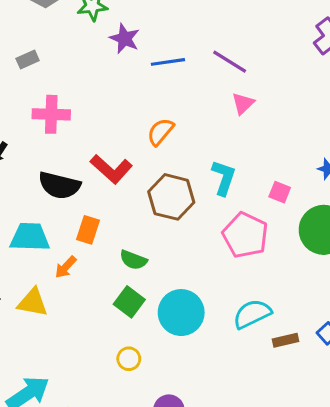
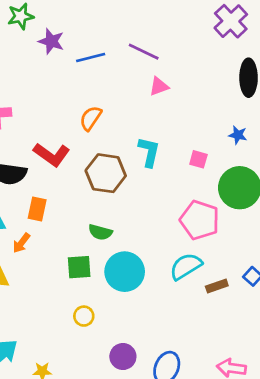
pink triangle: (243, 103) -> (159, 86), turned 30
pink pentagon: (245, 235) -> (200, 220), moved
green semicircle: (133, 260) -> (100, 232), moved
green square: (129, 302) -> (79, 267), turned -35

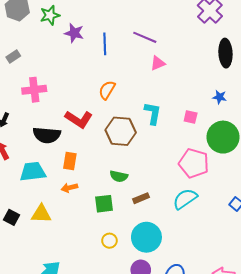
blue line: (91, 57) -> (105, 44), turned -75
orange arrow: (21, 243) -> (69, 188), moved, turned 42
cyan circle: (125, 272) -> (146, 237), moved
brown rectangle: (217, 286) -> (141, 198), moved

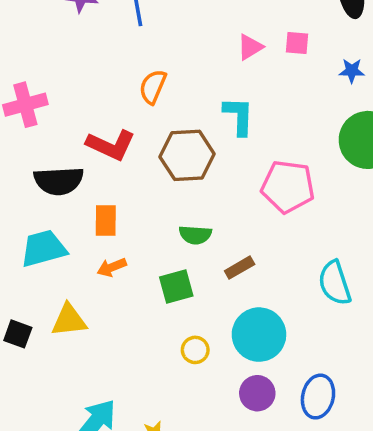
pink triangle: (158, 63) -> (250, 47), moved
pink square: (191, 117) -> (297, 43), moved
pink pentagon: (194, 163) -> (288, 187), moved
cyan semicircle: (185, 199) -> (335, 283), moved, turned -65

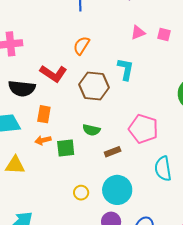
pink pentagon: (288, 187) -> (143, 129), moved
green square: (176, 287) -> (66, 148), moved

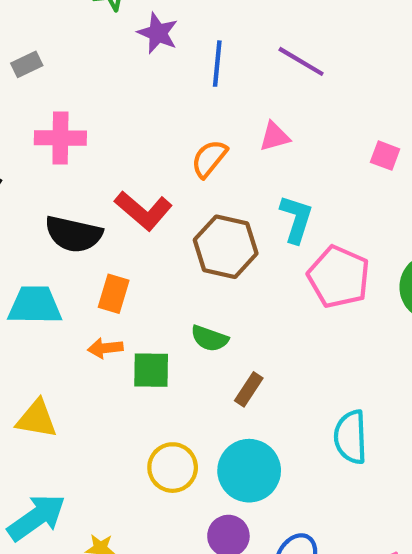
pink triangle: (138, 33) -> (275, 137), moved
pink pentagon: (143, 129) -> (339, 277), moved
brown rectangle: (113, 152) -> (249, 389), turned -42
yellow triangle: (15, 165) -> (37, 419), moved
yellow circle: (81, 193) -> (173, 468), size x1.5

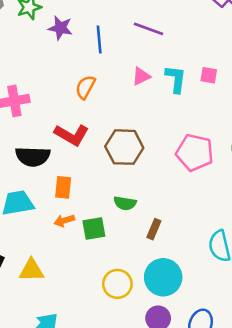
orange semicircle: (209, 159) -> (85, 87), moved
cyan L-shape: (296, 219) -> (176, 79), moved

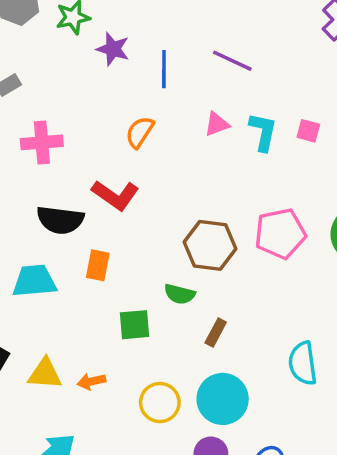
brown hexagon: (124, 147) -> (210, 245), moved
pink pentagon: (195, 152) -> (280, 234), turned -30
orange arrow: (64, 221) -> (91, 381), moved

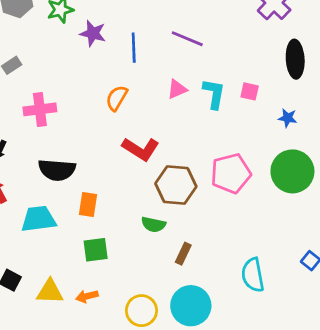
red L-shape: (115, 195) -> (141, 149), moved
green square: (134, 325) -> (96, 250), moved

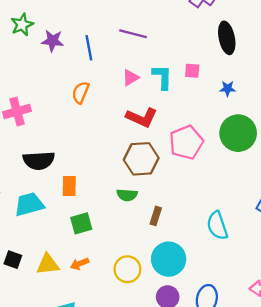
red L-shape: (141, 149) -> (142, 118), moved

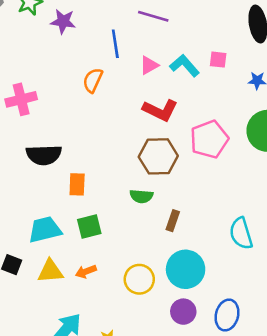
blue line: (89, 48) -> (115, 44), moved
cyan L-shape: (162, 77) -> (185, 66), turned -44
cyan trapezoid: (29, 204) -> (45, 230), moved

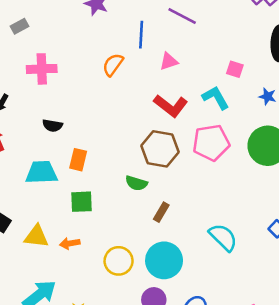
cyan L-shape: (185, 66) -> (216, 98), moved
black semicircle: (44, 155) -> (52, 126), size x0.6
cyan trapezoid: (45, 230) -> (42, 172), moved
cyan semicircle: (241, 233) -> (223, 237), turned 140

